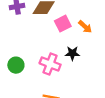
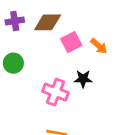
green circle: (16, 65) -> (13, 63), moved

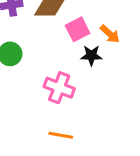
black star: (83, 79) -> (91, 55), moved

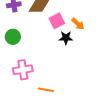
pink cross: (59, 88) -> (23, 70), moved, turned -30

